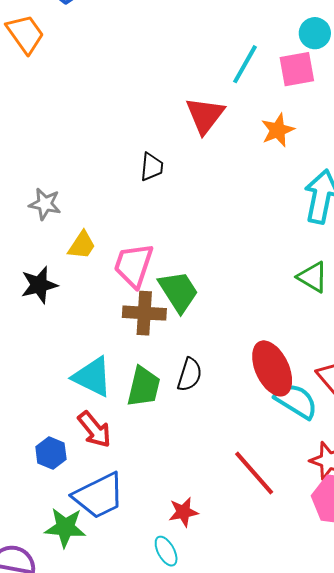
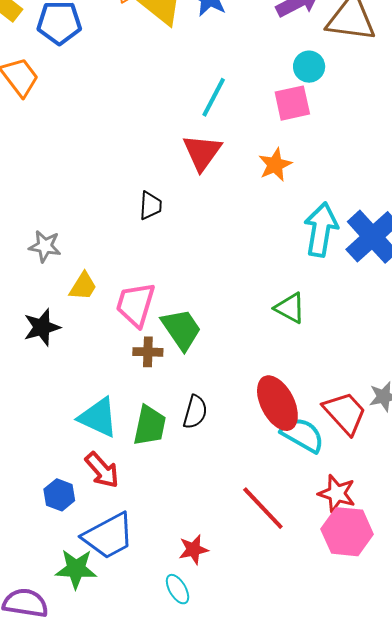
cyan line: (245, 64) -> (214, 97), moved
green triangle: (313, 277) -> (290, 308), moved
brown cross: (144, 313) -> (148, 352), size x0.7

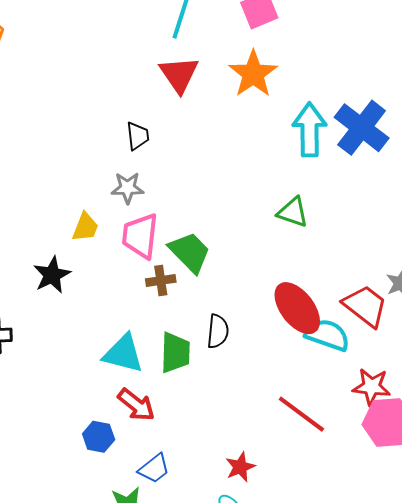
orange star: (275, 165) -> (253, 74), size x1.4
gray star: (45, 246) -> (128, 188), moved
blue trapezoid: (108, 536) -> (154, 469), size x0.6

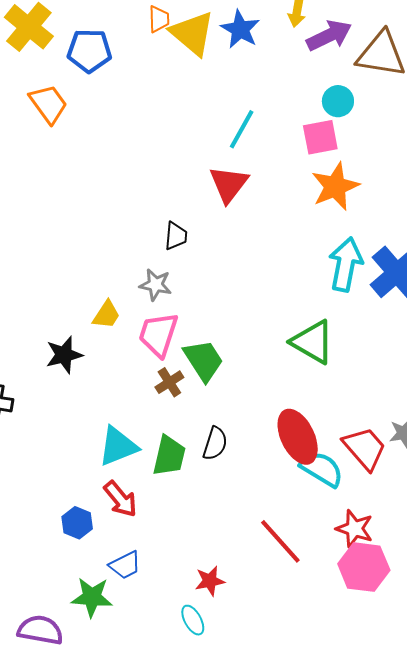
orange star: (253, 74) -> (335, 186), moved
green triangle: (293, 212) -> (313, 342), size x1.4
brown cross: (161, 281) -> (169, 382), turned -36
cyan triangle: (123, 354) -> (118, 446), turned -48

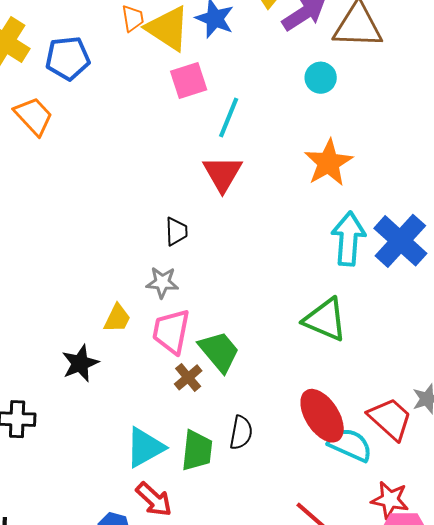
pink square: (320, 137) -> (189, 80), moved

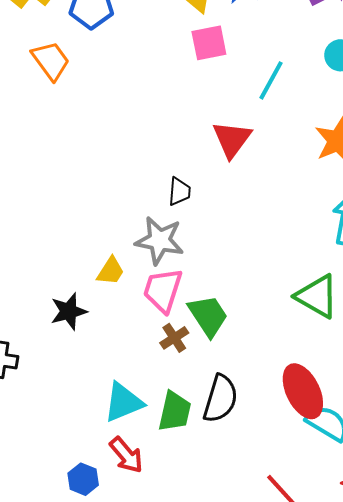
cyan line: (229, 118) -> (271, 80), moved
gray star: (162, 282) -> (160, 240), size x1.5
black semicircle: (241, 433) -> (220, 399), size x1.4

